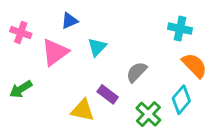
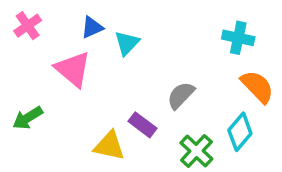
pink cross: (21, 33) -> (28, 26), moved, turned 36
cyan triangle: (97, 47) -> (127, 43), moved
pink triangle: (55, 52) -> (73, 69), turned -44

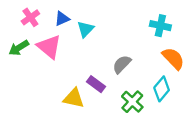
pink cross: (28, 26) -> (30, 17), moved
green arrow: (28, 118) -> (19, 48), moved

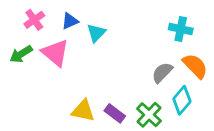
gray semicircle: (122, 64) -> (162, 73), moved
purple rectangle: (96, 84) -> (115, 113), moved

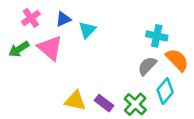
cyan cross: (181, 29) -> (157, 36), moved

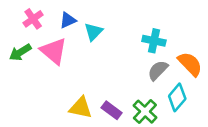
cyan cross: (157, 36) -> (154, 41), moved

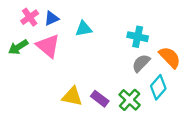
blue triangle: (68, 20) -> (52, 18), moved
cyan triangle: (94, 32) -> (84, 29), turned 36

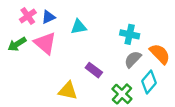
purple rectangle: (100, 99) -> (94, 70), moved

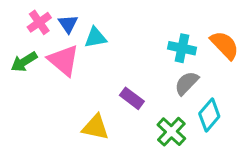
blue triangle: (48, 17) -> (68, 24), turned -40
cyan triangle: (79, 27) -> (95, 38), moved
orange semicircle: (160, 54) -> (225, 45), moved

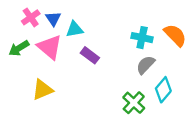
purple rectangle: (132, 98) -> (90, 55), moved
yellow triangle: (95, 127) -> (43, 90), moved, turned -35

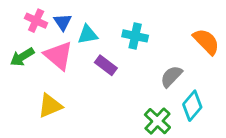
pink cross: (31, 17) -> (36, 21), turned -30
cyan cross: (142, 38) -> (135, 36), moved

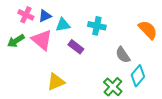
blue triangle: (63, 22) -> (45, 16), turned 40
gray semicircle: (171, 76) -> (123, 55), turned -78
yellow triangle: (50, 106) -> (56, 82), moved

